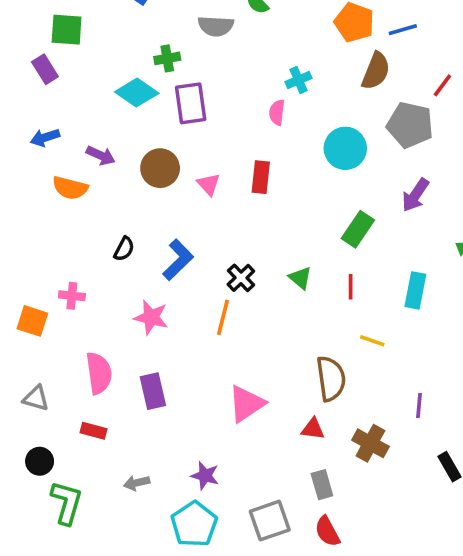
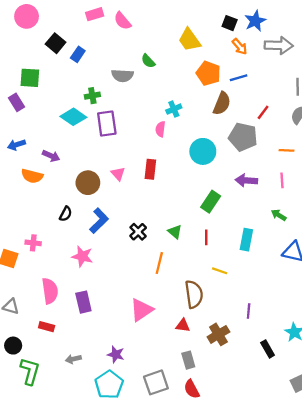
brown circle: (160, 168) -> (88, 183), moved
purple arrow: (415, 195) -> (246, 180), turned 60
orange line: (223, 317) -> (159, 263), moved
brown cross: (370, 443) -> (218, 334), turned 30

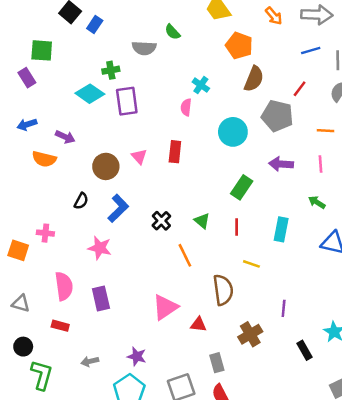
blue line: (239, 78) -> (311, 50), moved
cyan cross: (174, 109) -> (201, 85), turned -32
orange line: (159, 263) -> (185, 255), turned -40
red triangle: (183, 325) -> (198, 324), moved

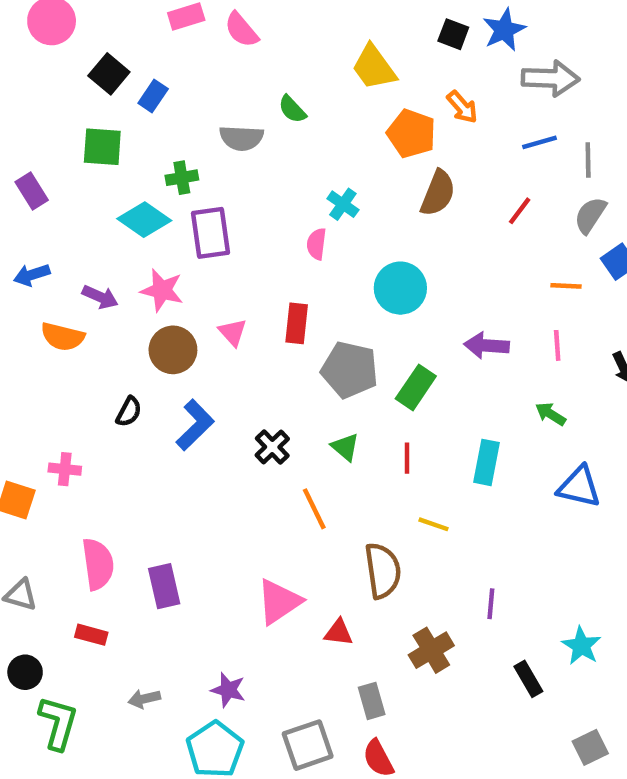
orange arrow: (274, 16) -> (462, 107), moved
green square: (42, 50) -> (102, 147), moved
gray pentagon: (277, 116) -> (350, 370), moved
pink star: (100, 248) -> (162, 290), moved

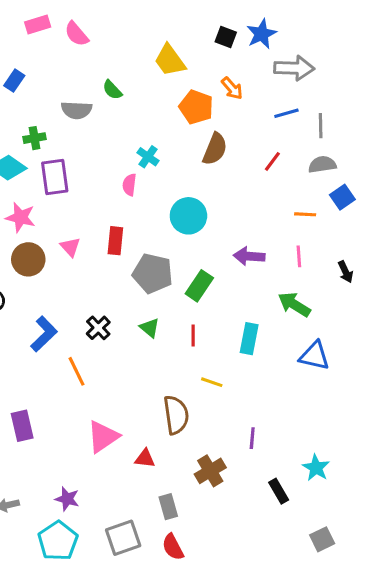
gray semicircle: (590, 215) -> (322, 165), turned 48
green arrow: (551, 414) -> (294, 304), size x1.5
blue L-shape: (195, 425) -> (44, 334), moved
orange line: (314, 509) -> (76, 371), moved

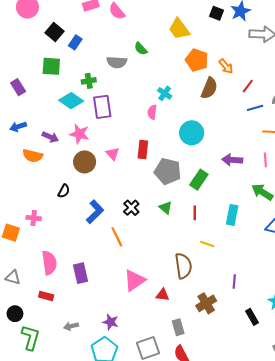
orange arrow: (232, 88) -> (226, 66), moved
blue line: (286, 113) -> (255, 108), moved
red line: (272, 161) -> (248, 86), moved

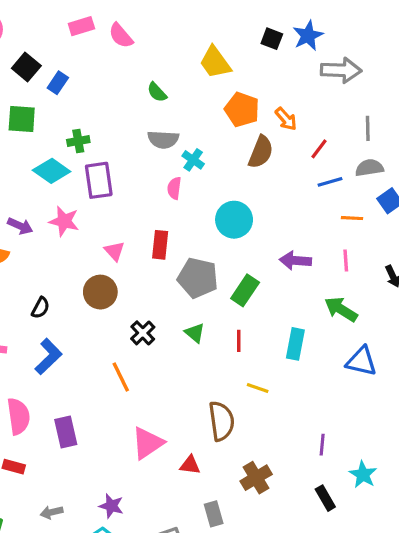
gray semicircle: (117, 62) -> (163, 139), moved
brown circle: (85, 162) -> (100, 292), moved
blue L-shape: (95, 212) -> (48, 357), moved
purple line: (234, 281) -> (322, 445), moved

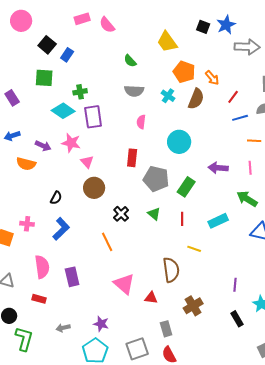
cyan cross: (193, 160) -> (168, 96), moved
pink triangle: (114, 251) -> (87, 162), moved
cyan rectangle: (295, 344) -> (218, 221), turned 54
pink triangle: (148, 443) -> (124, 284), turned -45

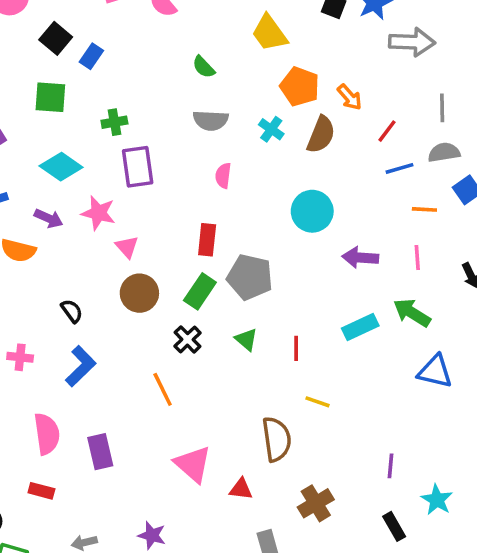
cyan diamond: (63, 111) -> (61, 167), moved
cyan circle: (179, 142) -> (312, 211), moved
green rectangle: (186, 187) -> (200, 291), moved
black semicircle: (56, 198) -> (72, 311), turned -64
cyan rectangle: (218, 221) -> (360, 327), moved

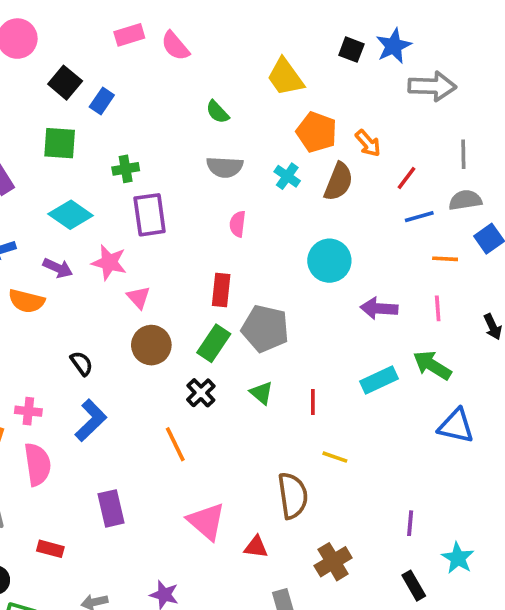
pink semicircle: (47, 434) -> (38, 464), moved

